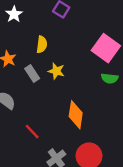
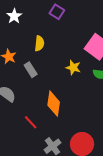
yellow star: (56, 71) -> (73, 68), moved
orange diamond: (76, 115) -> (54, 104), moved

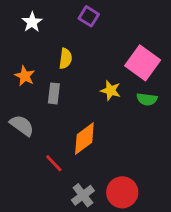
gray rectangle: (31, 70) -> (54, 93), turned 40
orange diamond: (54, 104) -> (84, 139), turned 45

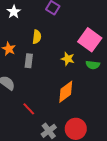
orange diamond: (84, 139) -> (66, 92), moved

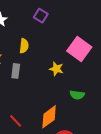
green semicircle: (93, 65) -> (77, 95), moved
orange diamond: (66, 92) -> (49, 117), moved

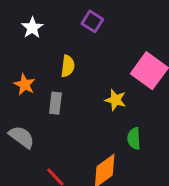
green semicircle: (77, 95) -> (134, 138), moved, turned 80

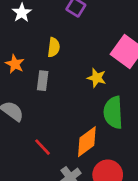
green semicircle: (134, 138) -> (113, 112), size x1.6

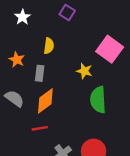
orange diamond: (87, 142) -> (45, 101), moved
red line: (43, 147) -> (40, 128), turned -56

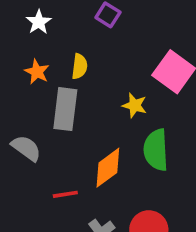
orange star: (17, 60) -> (37, 72), moved
gray rectangle: (40, 73) -> (65, 109), size x1.6
orange diamond: (45, 101) -> (108, 168), moved

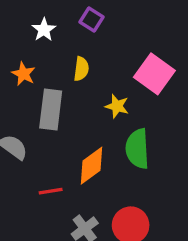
white star: (39, 22) -> (44, 30), moved
yellow semicircle: (80, 66) -> (81, 69), moved

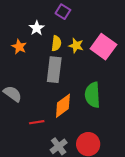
white star: (44, 30) -> (37, 28), moved
yellow star: (117, 106) -> (76, 46), moved
gray rectangle: (51, 110) -> (54, 70), moved

